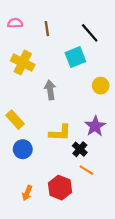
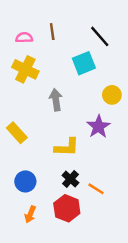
pink semicircle: (15, 23) -> (24, 38), moved
purple star: (95, 126) -> (98, 127), moved
blue circle: (23, 149) -> (25, 181), moved
black cross: (80, 149) -> (70, 179), moved

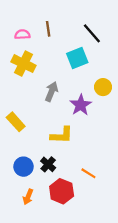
gray arrow: (56, 100) -> (51, 92), turned 30
purple star: (98, 127) -> (81, 105), moved
black cross: (70, 179) -> (48, 164), moved

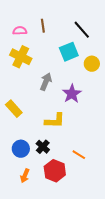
yellow circle: (103, 87) -> (92, 64), moved

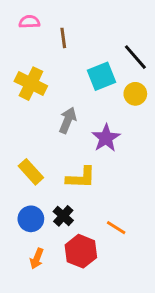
black line: (82, 30) -> (135, 57), moved
pink semicircle: (20, 31) -> (29, 22), moved
yellow rectangle: (14, 109) -> (31, 172), moved

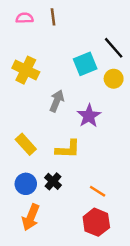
brown line: (63, 38) -> (53, 17), moved
red hexagon: (81, 251) -> (96, 222), moved
orange arrow: (37, 259) -> (31, 217), size x1.5

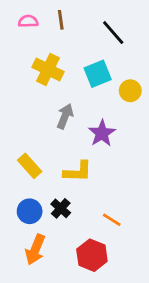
black line: (114, 48) -> (113, 33), moved
yellow cross: (26, 70) -> (48, 69), moved
red hexagon: (96, 222) -> (92, 255), moved

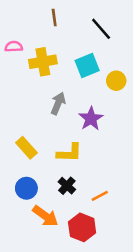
pink semicircle: (28, 21) -> (14, 47), moved
yellow cross: (48, 69) -> (43, 62), turned -36
black cross: (61, 208) -> (67, 186), moved
orange line: (112, 220) -> (100, 196), turned -60
orange arrow: (35, 250) -> (45, 216), moved, turned -76

